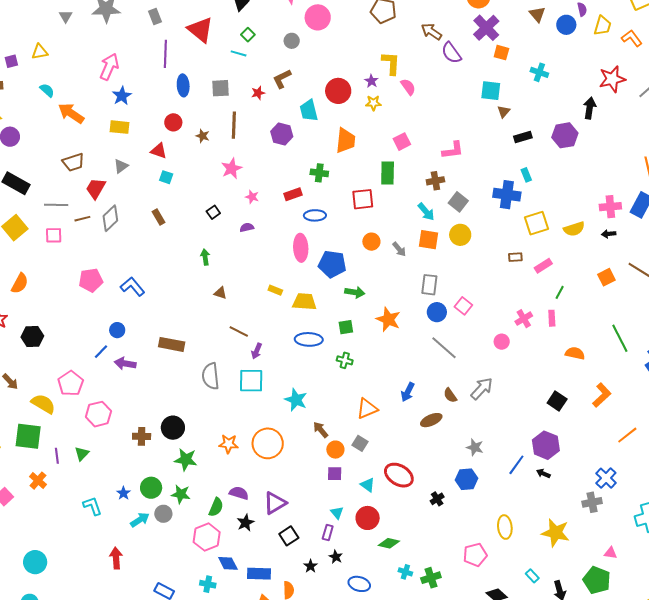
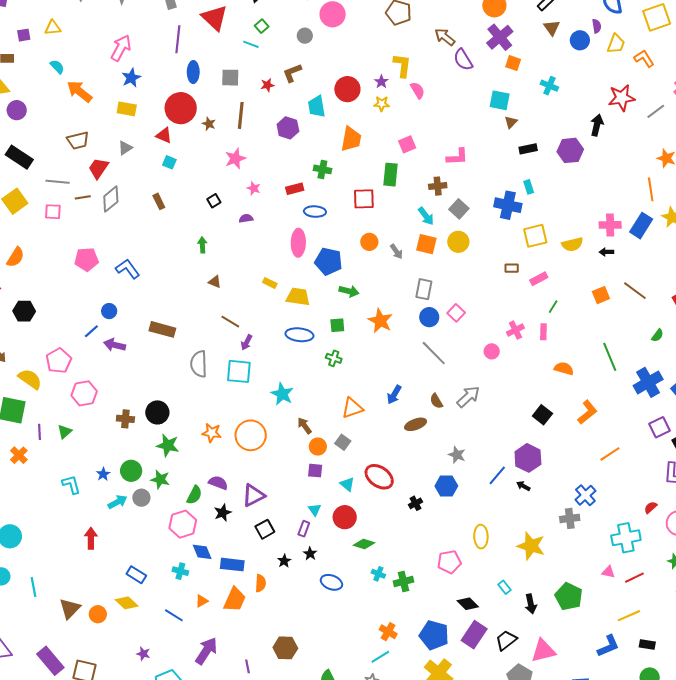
red circle: (173, 122) -> (181, 108), size x1.8
pink triangle: (611, 553) -> (608, 572), moved

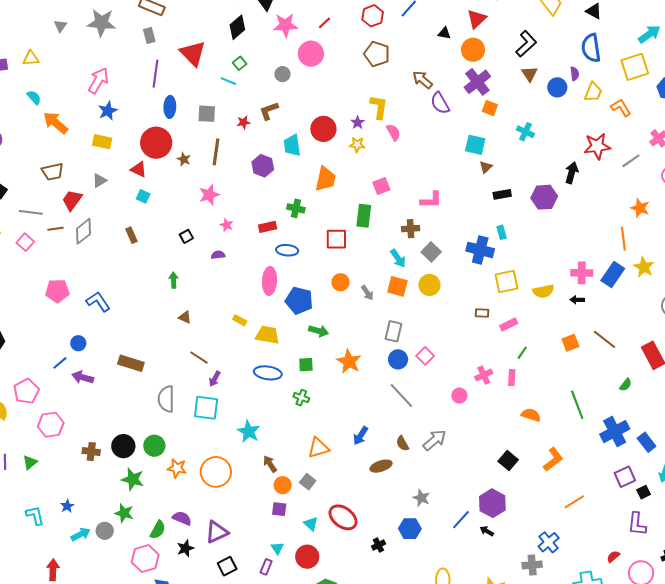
pink square: (53, 212) -> (25, 242), turned 36
green circle: (131, 471) -> (154, 446), moved

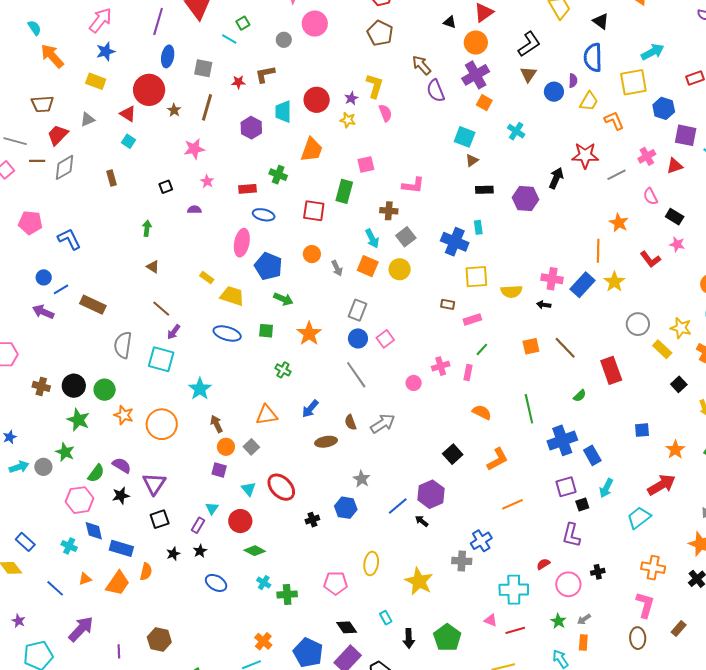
blue line: (60, 363) -> (61, 289), moved
green cross: (301, 398) -> (283, 370), moved
purple triangle: (217, 532) -> (154, 484), turned -40

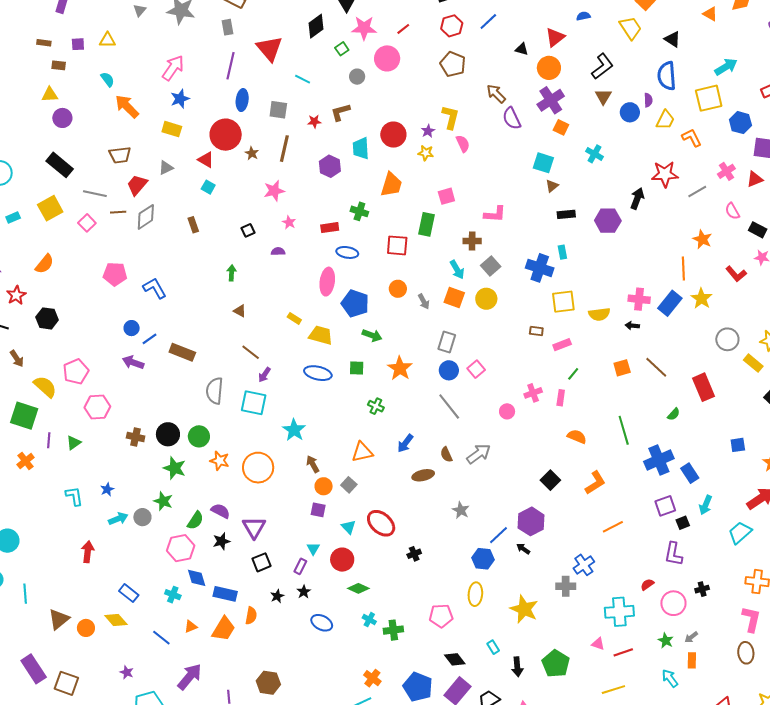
green square: (243, 23) -> (342, 49), moved
blue hexagon: (346, 508) -> (483, 559), moved

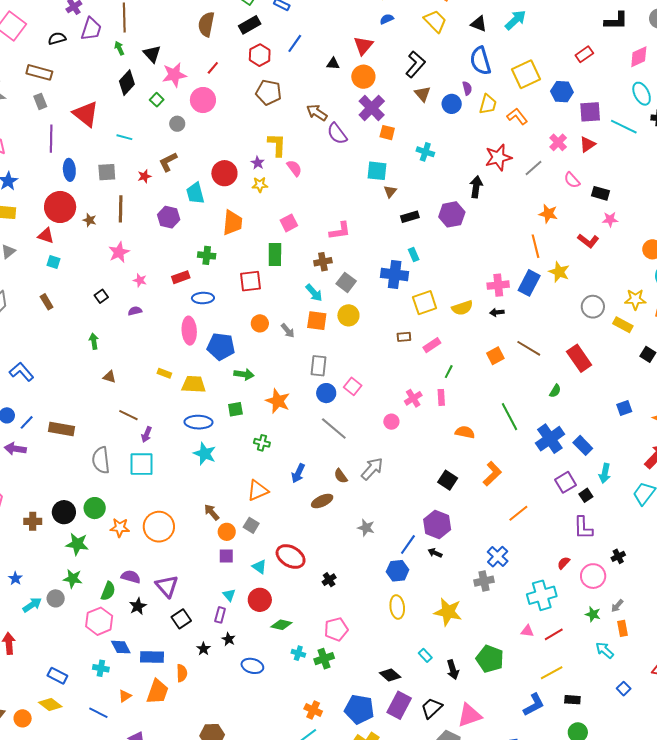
cyan arrow: (726, 67) -> (515, 20), moved
cyan star: (294, 430) -> (205, 454), moved
pink pentagon: (441, 616) -> (336, 629), moved

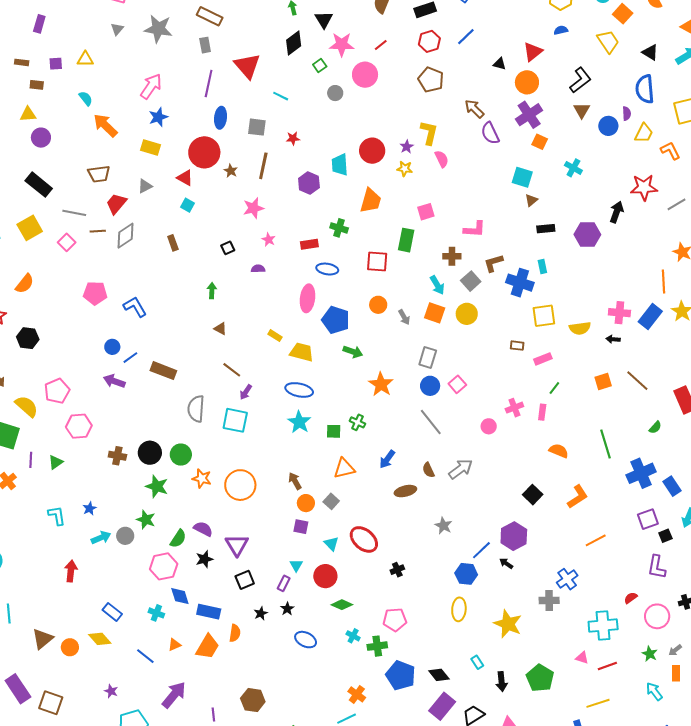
brown L-shape: (168, 162) -> (493, 263), moved
green square: (235, 409) -> (334, 431), moved
blue pentagon: (359, 709) -> (401, 675), moved

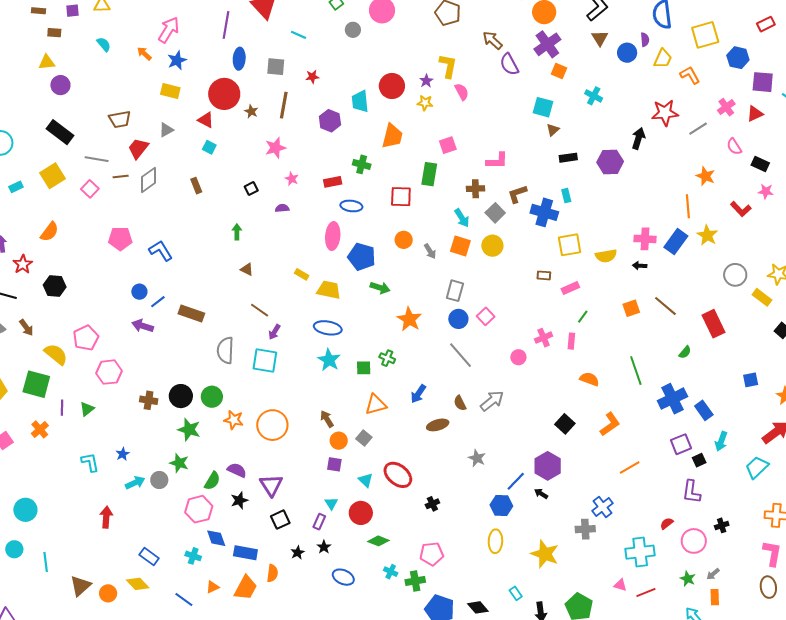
orange arrow: (105, 125) -> (144, 54), moved, size x0.6

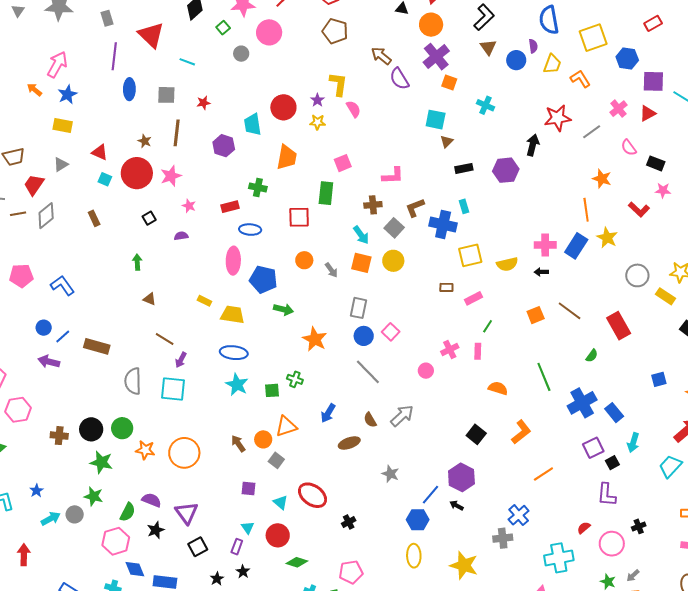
red circle: (224, 94) -> (137, 173), moved
orange circle: (339, 441) -> (263, 439), moved

